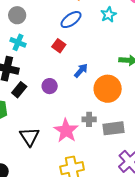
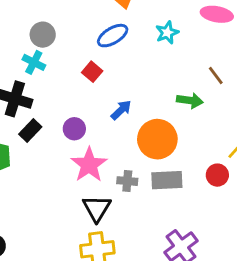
gray circle: (17, 15) -> (43, 35), moved
gray rectangle: (113, 128) -> (167, 180), moved
pink star: (66, 131) -> (89, 165), moved
black triangle: (29, 137) -> (97, 208), moved

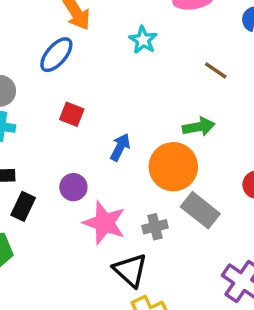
blue ellipse: (113, 36) -> (56, 55), moved
green arrow: (190, 101) -> (199, 127), moved
gray rectangle: (167, 180) -> (200, 210), turned 60

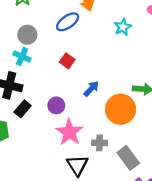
gray rectangle: (200, 210) -> (128, 158), moved

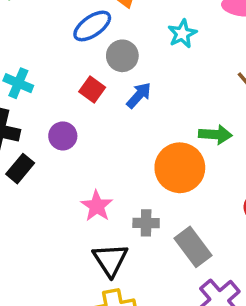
gray circle: (27, 35) -> (122, 56), moved
blue arrow: (91, 89) -> (139, 95), moved
purple circle: (56, 105) -> (63, 136), moved
pink star: (69, 132) -> (97, 206), size x0.7

